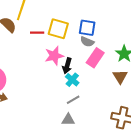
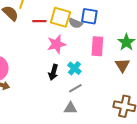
gray semicircle: (87, 42) -> (75, 23), moved
pink rectangle: (95, 58) -> (97, 46), turned -30
black arrow: (67, 66) -> (53, 72), moved

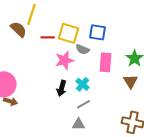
gray semicircle: (75, 23) -> (83, 49), moved

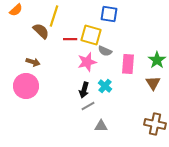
blue square: (98, 32) -> (109, 14), moved
brown arrow: (11, 101) -> (33, 62), moved
gray line: (84, 104) -> (88, 106), moved

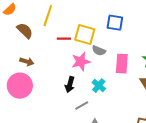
blue square: (109, 14) -> (115, 23), moved
brown semicircle: (41, 31) -> (25, 31), moved
black arrow: (84, 90) -> (70, 85), moved

